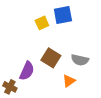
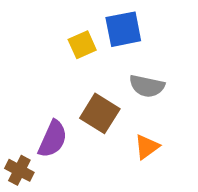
gray semicircle: (80, 60) -> (147, 86), moved
orange triangle: (69, 81) -> (147, 147), moved

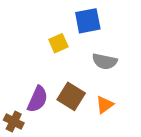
yellow square: (82, 45) -> (58, 43), moved
brown square: (100, 113) -> (71, 96), moved

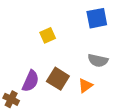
blue square: (88, 21) -> (97, 18), moved
gray semicircle: (105, 61) -> (98, 60), moved

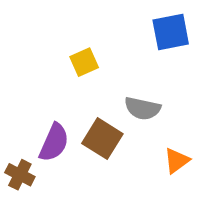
gray semicircle: (98, 60) -> (143, 108), moved
orange triangle: (85, 86) -> (177, 161), moved

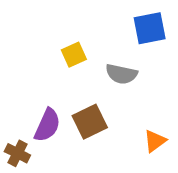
gray semicircle: (143, 108) -> (121, 74), moved
brown square: (102, 139) -> (90, 122), turned 32

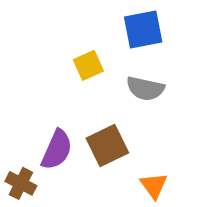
blue square: (150, 28) -> (143, 29), moved
orange triangle: (155, 141) -> (154, 186), moved, turned -30

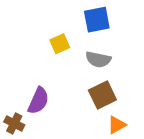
brown square: (107, 145) -> (102, 95), moved
orange triangle: (154, 186) -> (117, 125), moved, turned 36

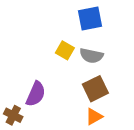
yellow square: (60, 44) -> (65, 50), moved, turned -36
orange triangle: (117, 125) -> (94, 117), moved

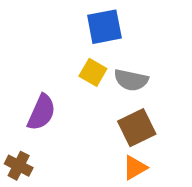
blue square: (90, 19) -> (104, 27), moved
purple semicircle: (36, 94) -> (42, 112), moved

